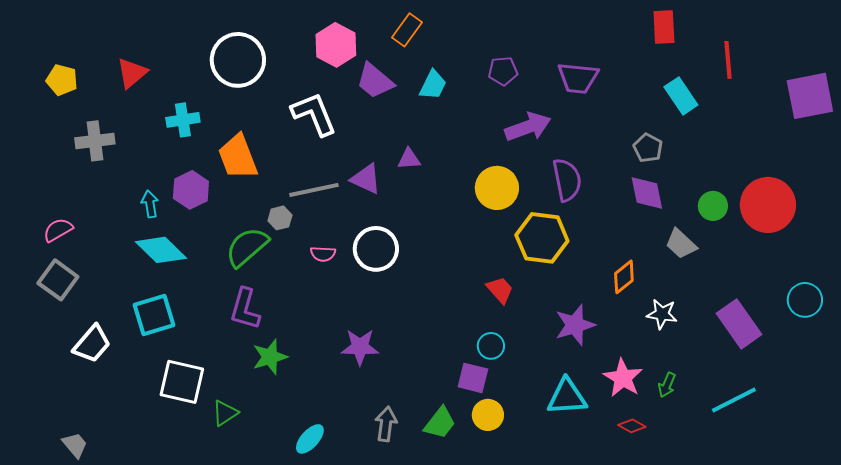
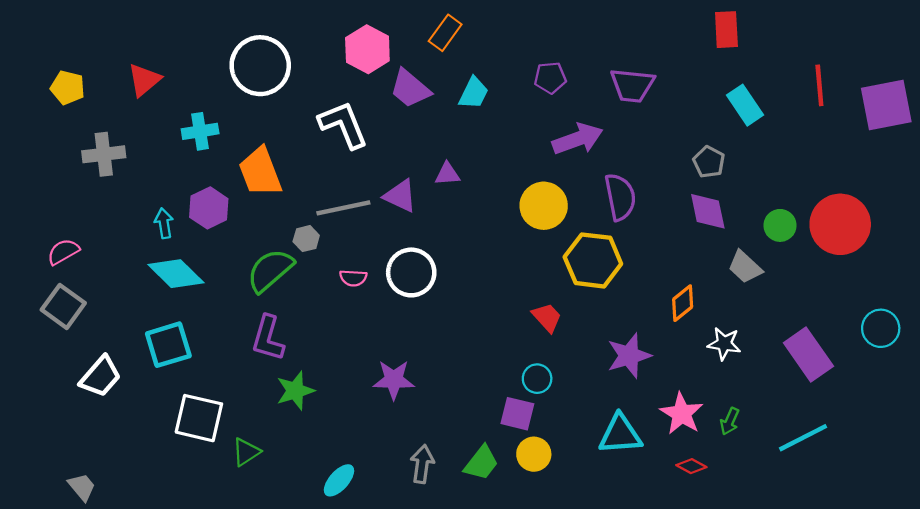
red line: (728, 60) -> (819, 85), moved

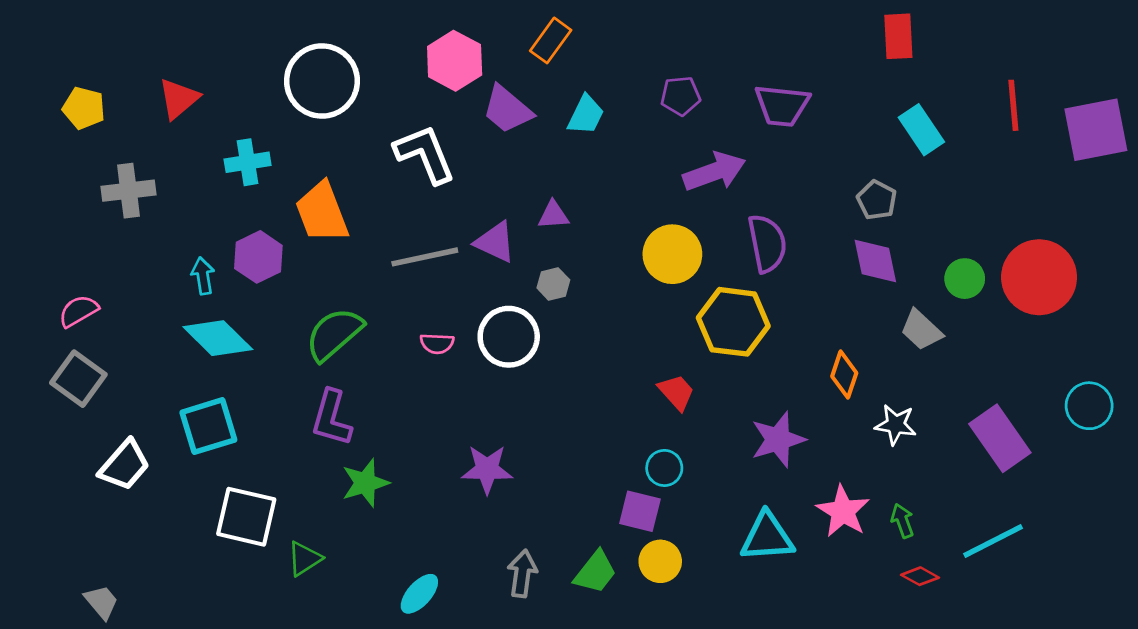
gray hexagon: (306, 239) -> (553, 284), moved
orange diamond: (683, 303) -> (844, 375), turned -33
green arrow: (730, 421) -> (902, 521), turned 136
red diamond: (691, 466) -> (920, 576), moved

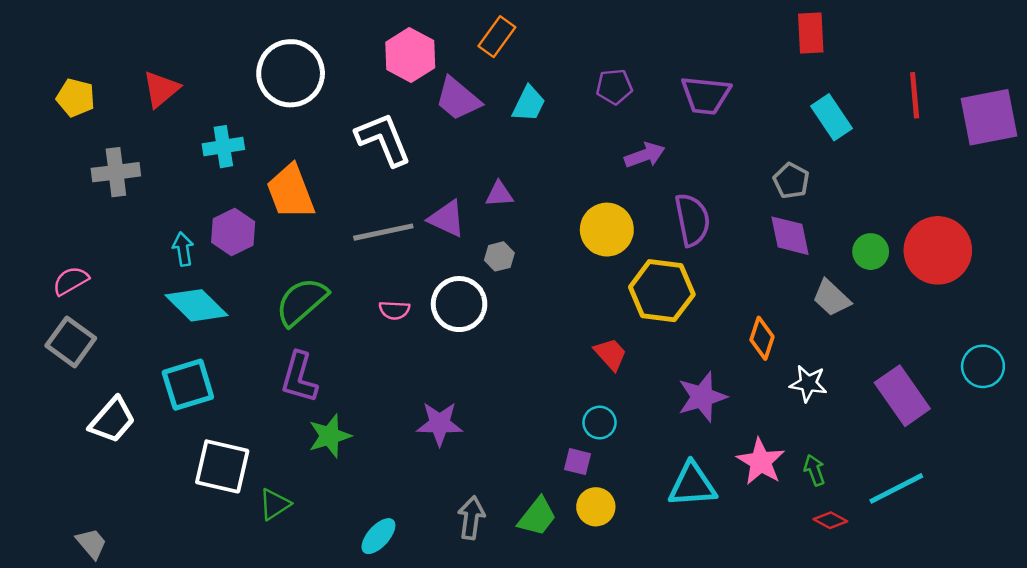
purple arrow: (714, 172) -> (645, 155), size x0.7
purple square: (640, 511) -> (578, 462), size x0.7

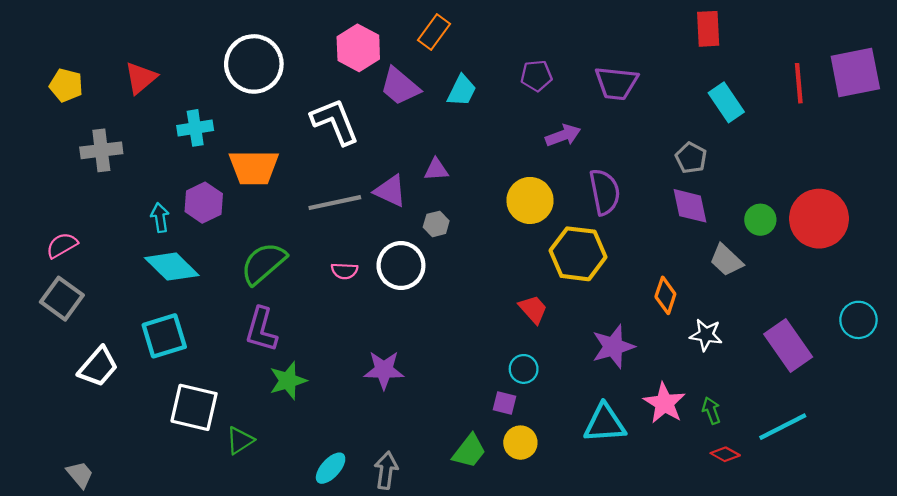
purple square: (989, 117) -> (855, 73), moved
orange trapezoid: (291, 192) -> (254, 167), turned -69
gray arrow: (471, 518) -> (386, 470), moved

